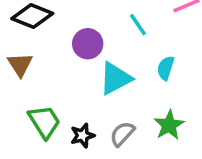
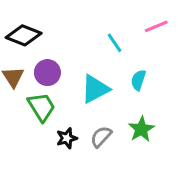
purple circle: (88, 44) -> (47, 73), moved
green trapezoid: (44, 122) -> (41, 107), moved

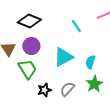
black diamond: (24, 35) -> (29, 21), moved
cyan semicircle: (138, 80) -> (90, 62), moved

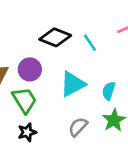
black diamond: (29, 21) -> (55, 37), moved
black star: (44, 90) -> (27, 132), moved

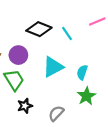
gray semicircle: (78, 127) -> (56, 113), moved
black star: (27, 132) -> (25, 106), moved

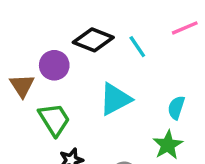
purple circle: (18, 55) -> (54, 65), moved
cyan semicircle: (82, 72) -> (176, 108), moved

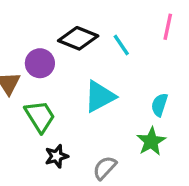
pink line: (185, 28) -> (168, 27), turned -55

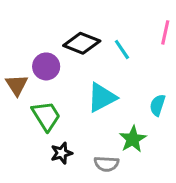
green star: (151, 141) -> (133, 139), moved
gray semicircle: (105, 168) -> (106, 164), turned -130

